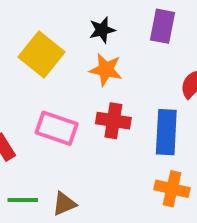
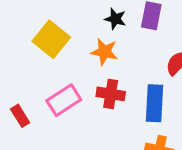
black star: (102, 30) -> (115, 19), moved, turned 30
pink rectangle: (57, 128) -> (64, 100), turned -52

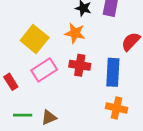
yellow square: (51, 39) -> (35, 39), moved

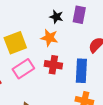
yellow square: (35, 39) -> (15, 43), turned 30

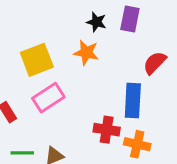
red cross: (53, 65) -> (107, 130), moved

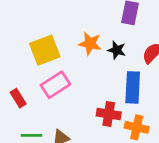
black star: (96, 22) -> (117, 50), moved

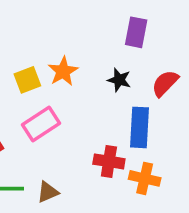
orange star: (90, 43) -> (63, 71), moved, turned 30
yellow square: (45, 50) -> (27, 80), size x0.7

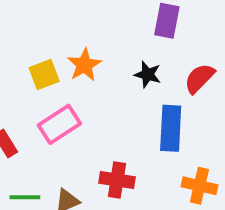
red cross: (109, 161) -> (117, 180), moved
orange cross: (145, 178) -> (199, 186), moved

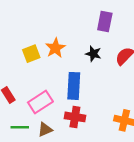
pink rectangle: (59, 124) -> (40, 102), moved
blue rectangle: (171, 128) -> (74, 86), moved

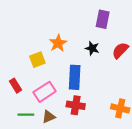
yellow square: (31, 54) -> (37, 60), moved

